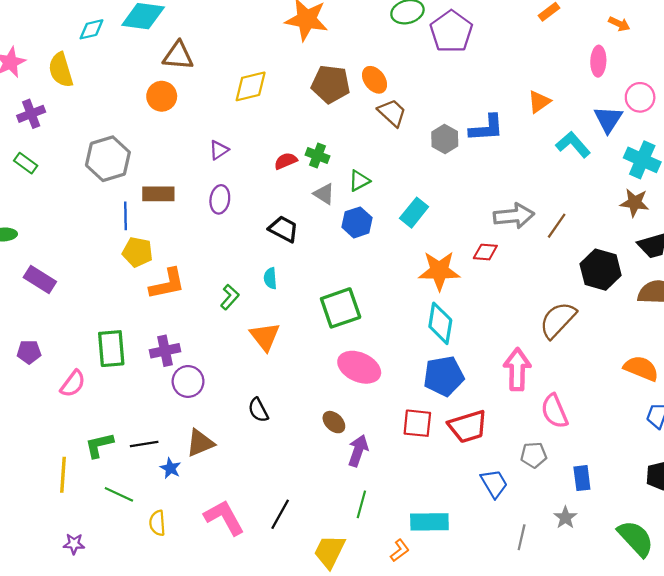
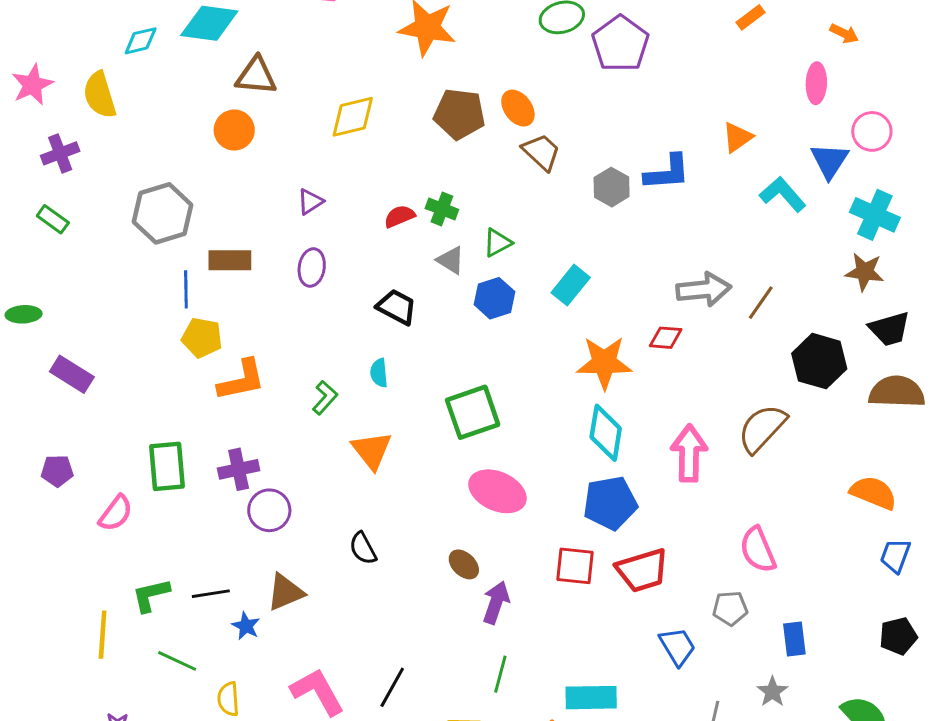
pink arrow: (517, 369) -> (689, 453), moved

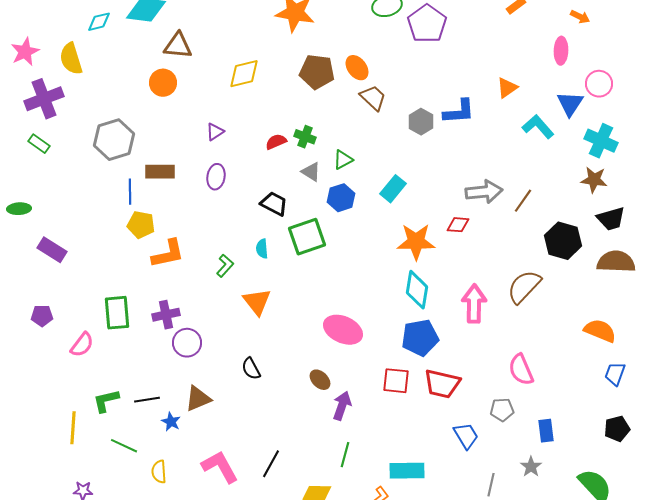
purple cross: (60, 153) -> (44, 99), size x1.5
green square: (473, 412) -> (307, 237), moved
red trapezoid: (642, 570) -> (442, 384), turned 30

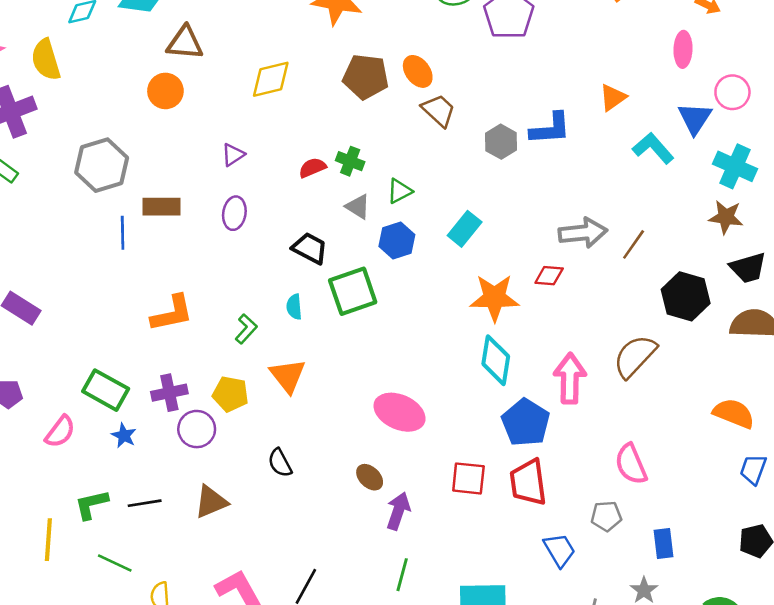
yellow pentagon: (141, 225) -> (230, 394), moved
green rectangle: (117, 313) -> (106, 390), turned -56
blue pentagon: (420, 338) -> (526, 423), moved, turned -30
red trapezoid: (442, 384) -> (528, 482), turned 69
blue star: (171, 422) -> (124, 436), moved

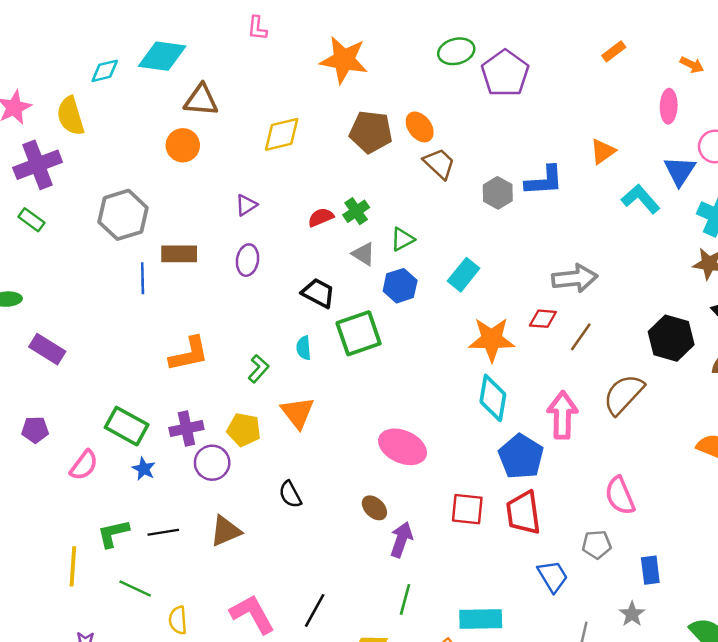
green cross: (350, 161) -> (356, 211), turned 35
brown line: (634, 244) -> (581, 337), moved

